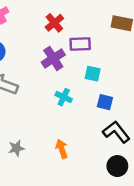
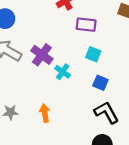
purple cross: (53, 58) -> (42, 55), moved, turned -30
orange arrow: (62, 149) -> (45, 113), moved

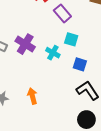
purple rectangle: (86, 25) -> (62, 13), turned 48
cyan cross: (63, 72) -> (53, 53), moved

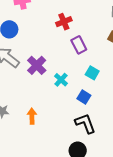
cyan square: (71, 39) -> (92, 73), moved

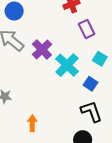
cyan cross: (61, 80) -> (67, 65), size x1.6
orange arrow: (32, 116) -> (32, 123), moved

